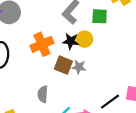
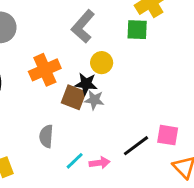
green square: (100, 16) -> (137, 30), moved
black star: (71, 41) -> (86, 84), moved

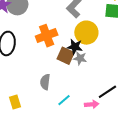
yellow circle: (102, 63) -> (86, 33), size x1.5
pink arrow: (100, 163) -> (92, 104), moved

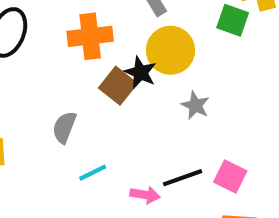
gray star: (80, 58) -> (195, 105), moved

